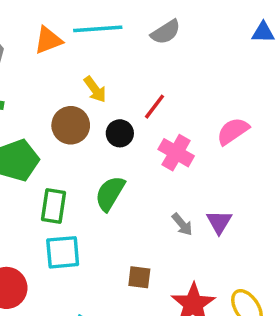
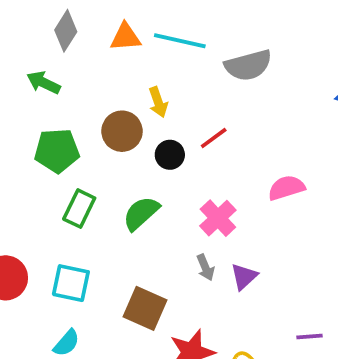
gray semicircle: (166, 32) -> (248, 65), size x1.4
pink cross: (176, 153) -> (218, 218), moved
cyan square: (63, 252) -> (71, 283), moved
brown square: (139, 277) -> (145, 308), size x1.6

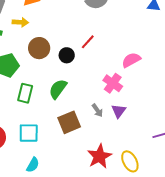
yellow arrow: (158, 102) -> (20, 22), moved, turned -56
pink cross: (218, 218) -> (113, 83), moved
brown square: (145, 308) -> (69, 122), moved, turned -35

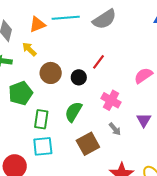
yellow arrow: (20, 22) -> (29, 49), turned -133
pink cross: (113, 83) -> (111, 100), moved
purple triangle: (119, 111) -> (144, 120), moved
cyan square: (29, 133) -> (43, 146), moved

